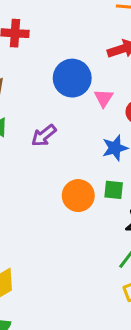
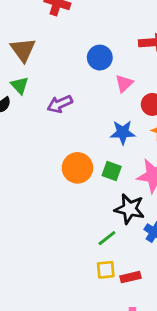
blue circle: (72, 78) -> (100, 58), size x0.7

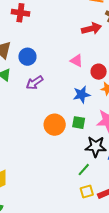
blue circle: (100, 58) -> (27, 57), moved
pink triangle: (124, 84) -> (76, 61), turned -40

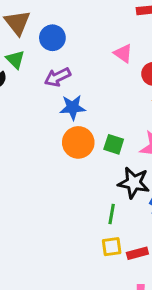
blue star: (82, 95) -> (73, 107), moved
green line: (84, 170) -> (112, 214), turned -40

